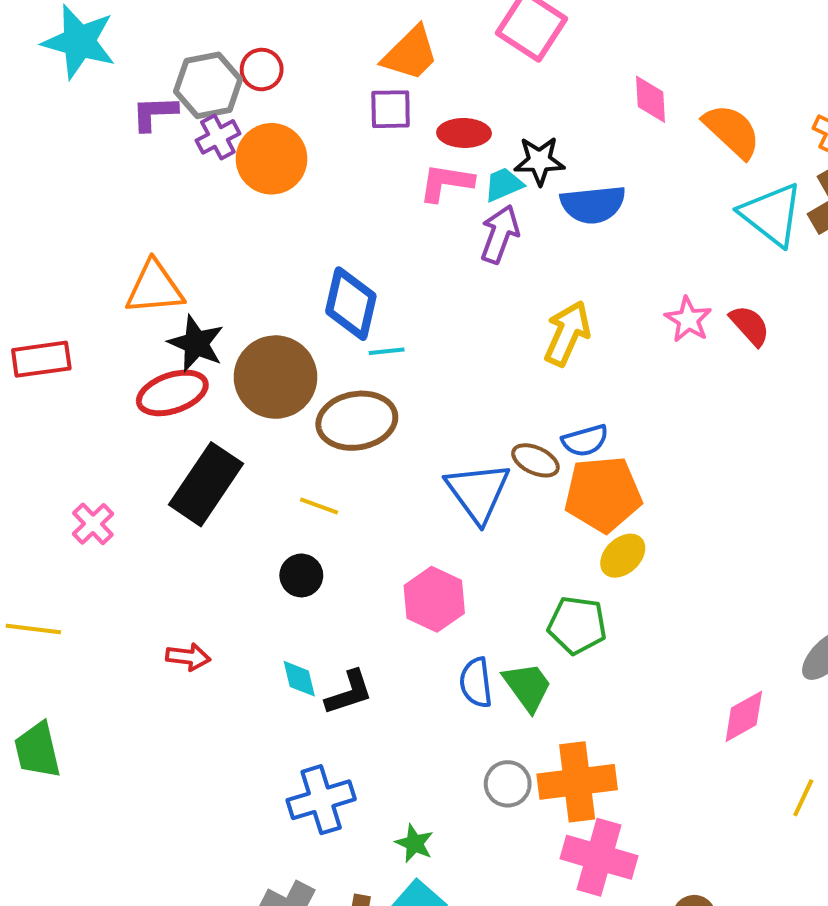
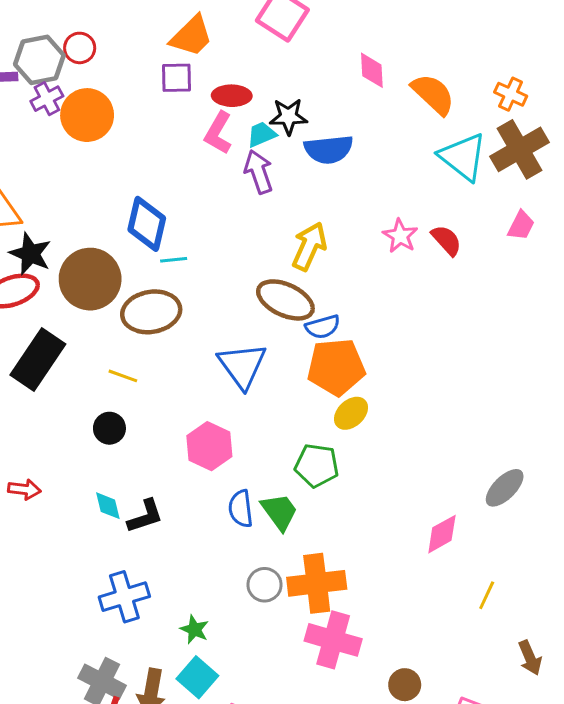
pink L-shape: (446, 183) -> (218, 133), turned -69
purple arrow: (500, 234) -> (259, 172), turned -39
brown ellipse: (535, 460) -> (285, 300), moved, size x1.6

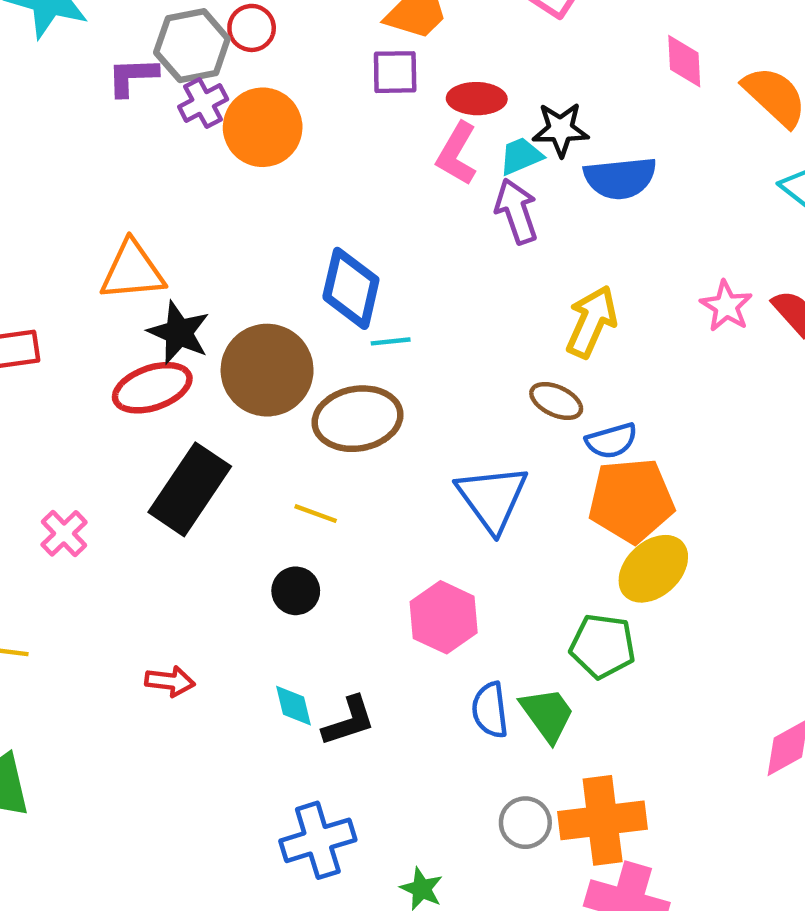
brown ellipse: (285, 300) -> (556, 401), size x0.6
yellow ellipse: (351, 413) -> (653, 569), size x1.4

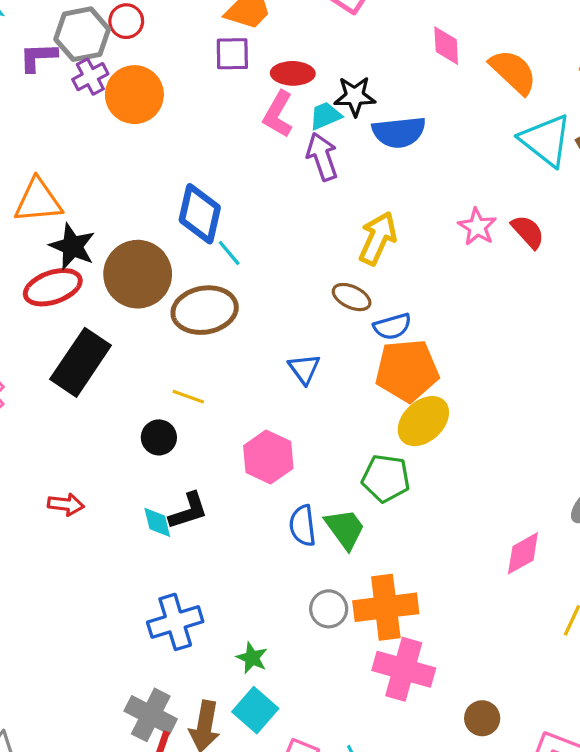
cyan line: (391, 341) -> (229, 253), turned 56
blue triangle: (492, 498) -> (304, 369), size x0.6
yellow line: (316, 514) -> (188, 397), moved
black L-shape: (349, 721) -> (188, 511), moved

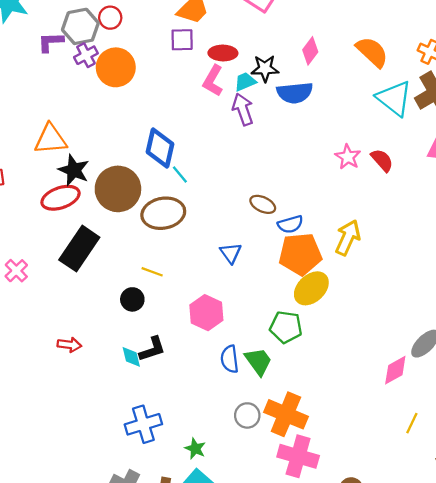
pink diamond: (446, 46) -> (310, 51), moved, turned 40
yellow arrow: (378, 238) -> (348, 238), moved
pink diamond: (523, 553) -> (395, 370), moved
orange cross: (386, 607) -> (286, 414), turned 30

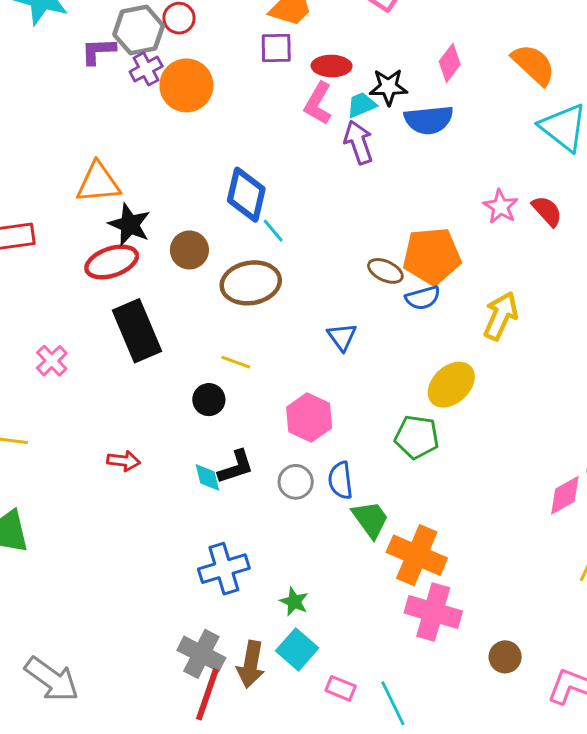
brown circle: (118, 189) -> (189, 250), size x0.6
black rectangle: (79, 249) -> (137, 331), turned -57
orange pentagon: (300, 254) -> (432, 256), moved
green trapezoid: (258, 361) -> (370, 519), moved
gray circle: (247, 415) -> (296, 482), moved

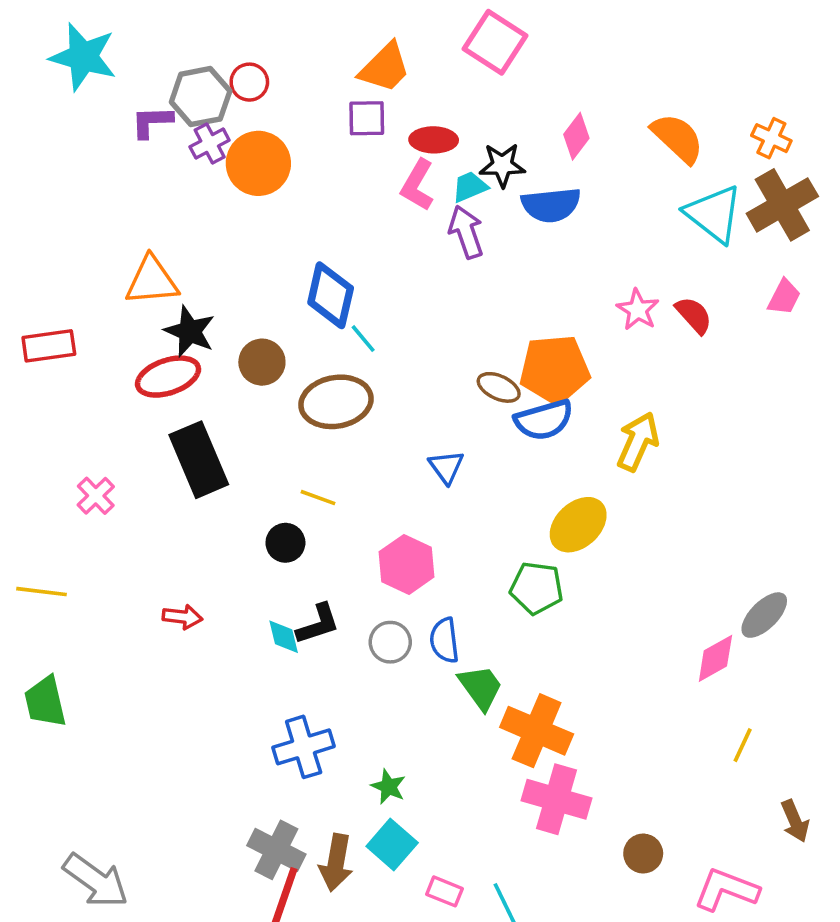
blue semicircle: (423, 298) -> (544, 420), size x1.4

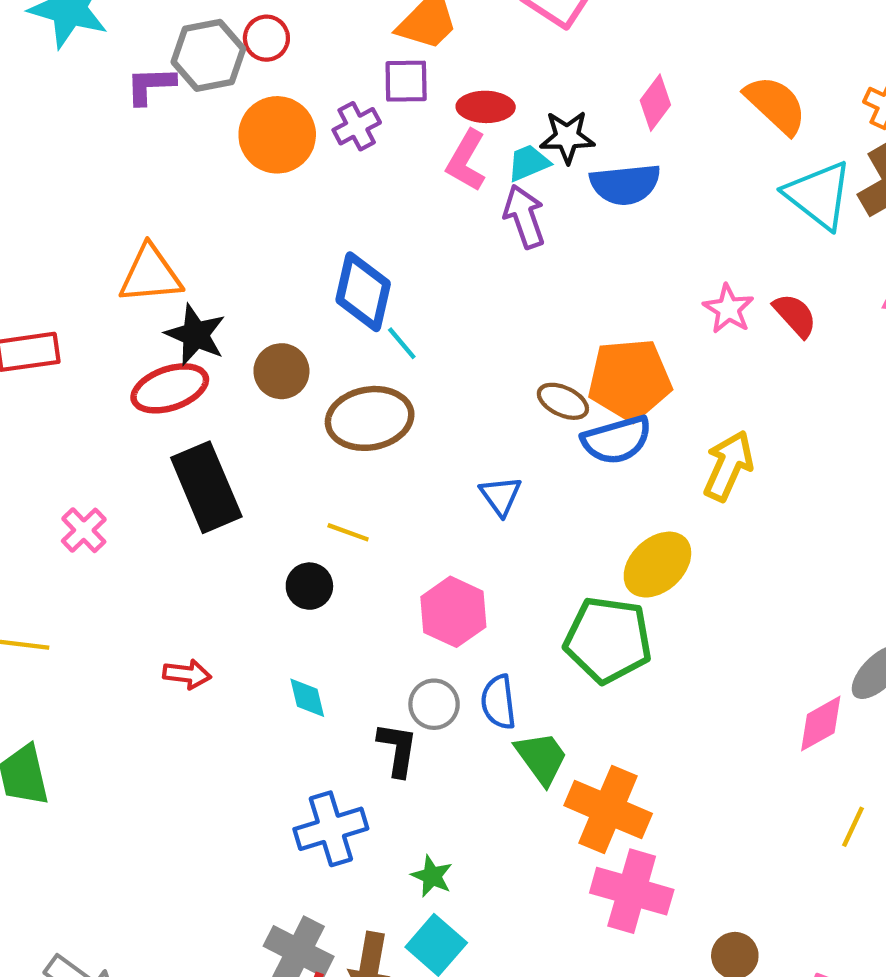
purple cross: (210, 143) -> (357, 126), moved
green pentagon: (537, 588) -> (608, 640), size x1.4
black L-shape: (318, 624) -> (397, 749), moved, turned -63

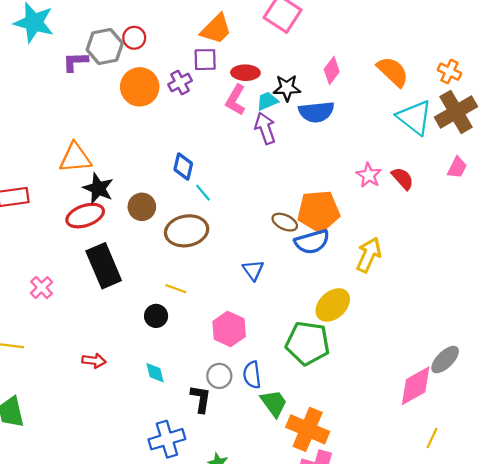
blue diamond: (363, 292) -> (183, 166), size x0.7
pink diamond: (821, 724) -> (416, 386), size x1.4

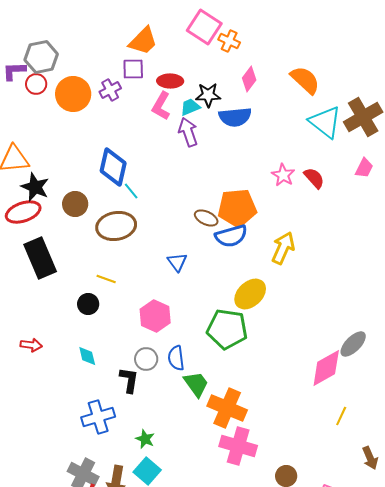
red circle: (134, 38) -> (36, 84), moved
orange cross: (449, 72) -> (229, 41), moved
blue diamond: (183, 166) -> (113, 167), size x1.5

